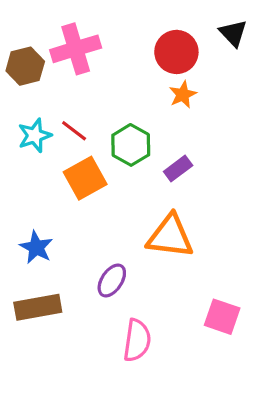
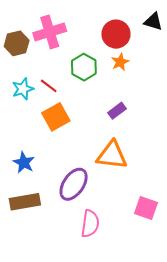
black triangle: (233, 33) -> (153, 22), turned -30
green hexagon: (131, 145) -> (84, 67), moved
purple ellipse: (112, 280) -> (74, 184), size x1.5

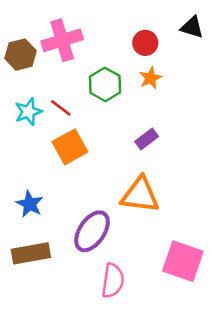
red circle: (116, 34) -> (145, 43), size x0.7
pink square: (146, 208) -> (183, 261), size x1.4

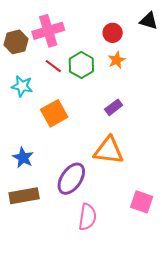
red line: (61, 108) -> (53, 66), moved
cyan star: (28, 112) -> (22, 86), turned 30
pink square: (183, 261) -> (142, 202), size x0.7

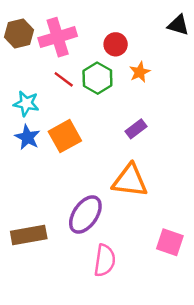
red circle: (113, 33) -> (116, 44), moved
brown hexagon: (16, 42) -> (19, 33), moved
blue star: (23, 158) -> (27, 137), moved

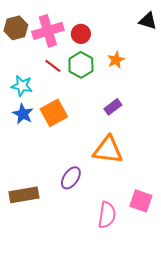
red circle: (116, 44) -> (81, 34), moved
purple ellipse: (85, 215) -> (71, 178), size x0.7
pink semicircle: (105, 260) -> (107, 215), moved

